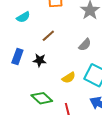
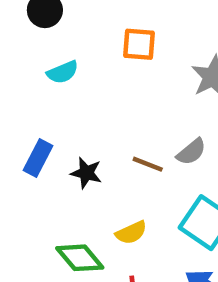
brown line: (48, 36) -> (148, 164), moved, turned 56
yellow semicircle: (69, 78) -> (131, 233), moved

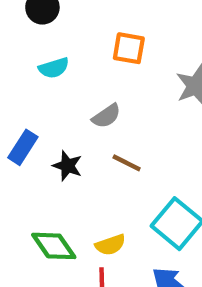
gray semicircle: (191, 152) -> (106, 116), moved
yellow semicircle: (131, 233) -> (110, 245), moved

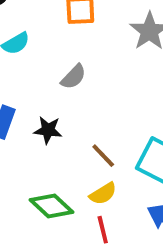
brown line: (127, 163) -> (103, 156), moved, turned 32

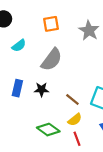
gray semicircle: (73, 77) -> (52, 60), size x1.6

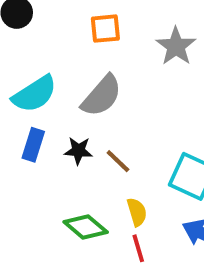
cyan semicircle: (19, 46) -> (35, 94), moved, size x1.6
brown line: (72, 99) -> (118, 161), moved
yellow semicircle: (75, 120) -> (137, 212), turned -72

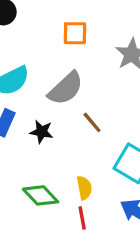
brown line: (118, 161) -> (92, 122), moved

